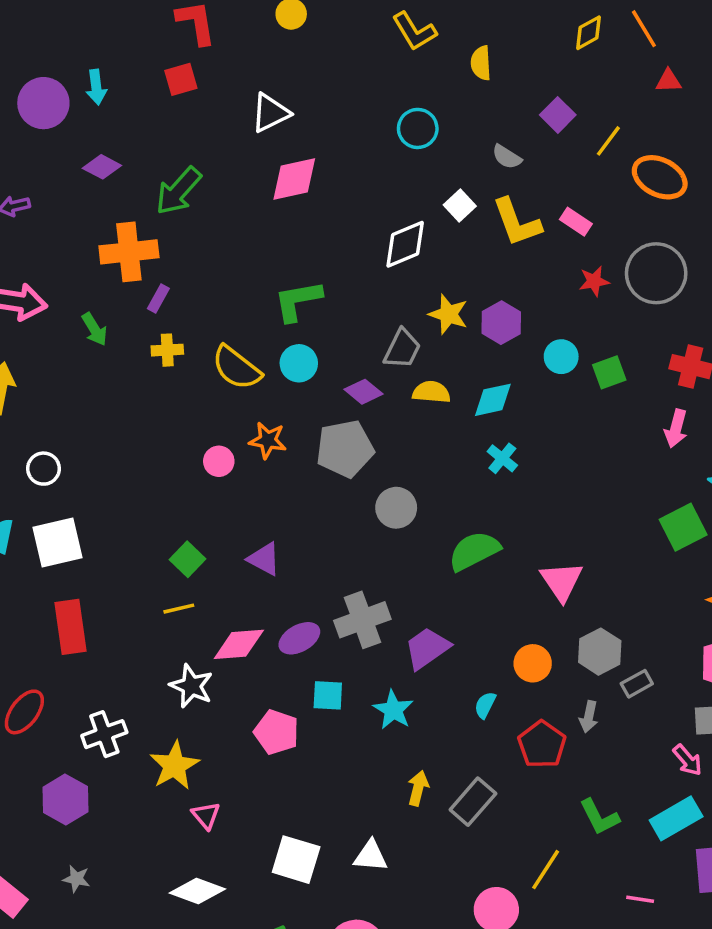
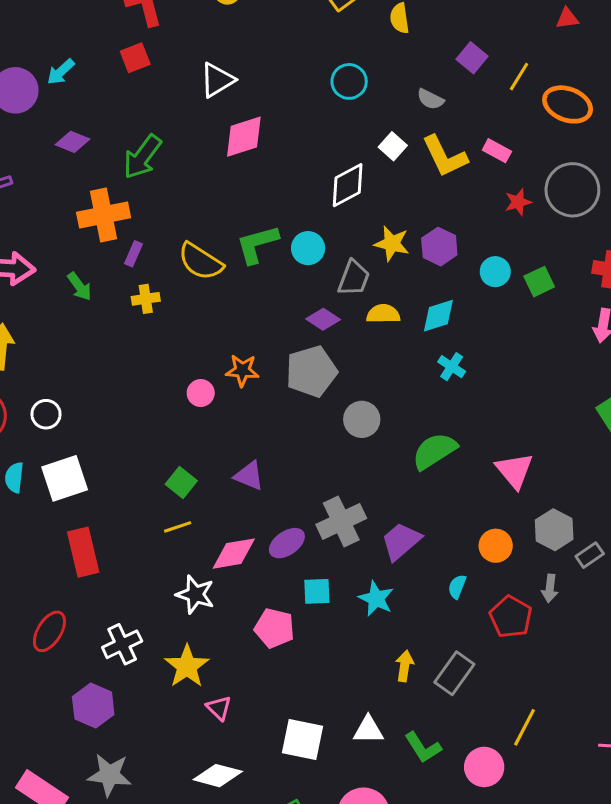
cyan arrow: (96, 87) -> (61, 72), turned 60
cyan circle: (299, 363) -> (308, 248), moved
yellow semicircle: (236, 368) -> (201, 261), moved
green L-shape: (599, 817) -> (423, 747), moved
gray star: (76, 879) -> (109, 775), size x1.8

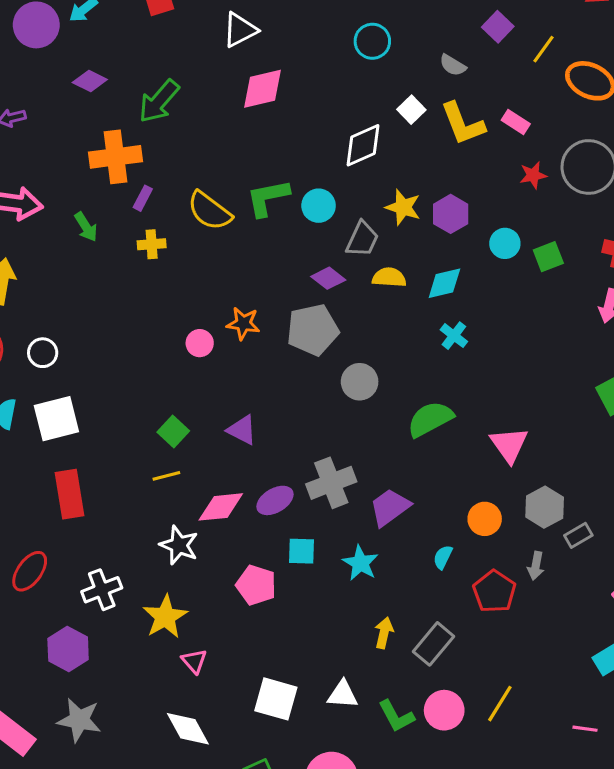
pink circle: (484, 767) -> (444, 710), moved
white diamond: (218, 776) -> (188, 729), turned 42

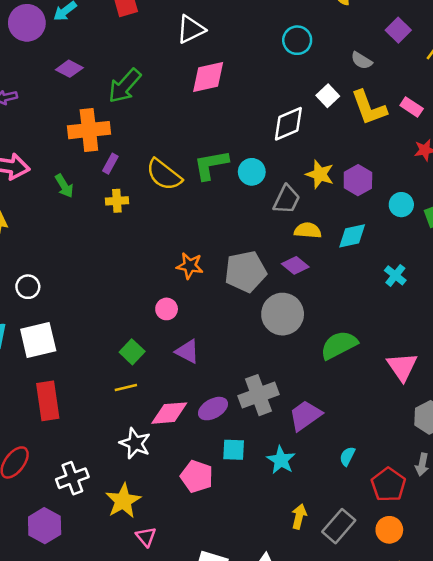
purple diamond: (328, 278) -> (295, 265), moved
cyan cross: (454, 336) -> (395, 275), moved
pink circle: (200, 343) -> (167, 309), moved
gray circle: (360, 382) -> (283, 314), size x1.4
orange circle: (485, 519) -> (389, 530), moved

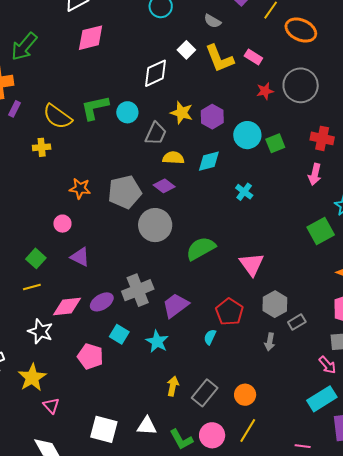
yellow cross: (117, 201) -> (42, 147), moved
cyan circle: (401, 205) -> (247, 135), size x1.4
cyan square: (234, 450) -> (119, 334), turned 30
red pentagon: (388, 485) -> (229, 312), moved

